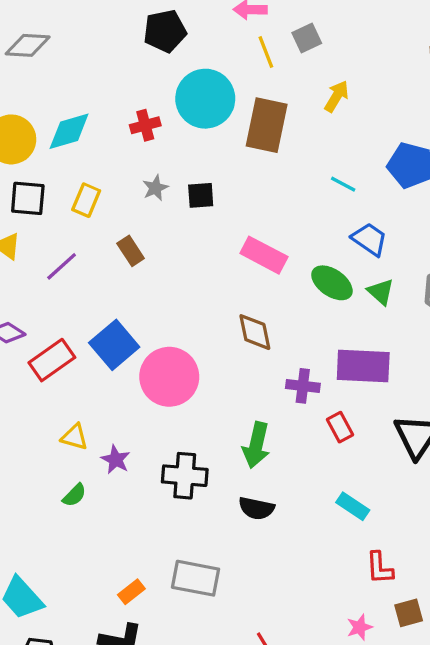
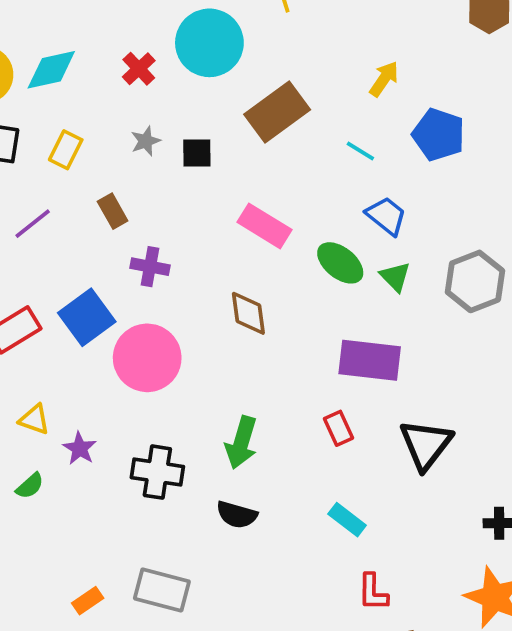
yellow arrow: (337, 96) -> (384, 79), moved
red cross: (145, 125) -> (139, 69), turned -32
brown rectangle: (267, 125) -> (277, 112), moved, turned 38
purple cross: (303, 386) -> (150, 267), moved

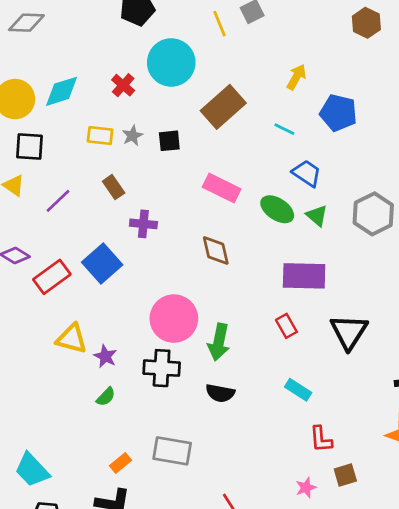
yellow rectangle: (66, 150) -> (100, 136), moved, turned 75
pink circle: (147, 358) -> (174, 319), moved
yellow triangle: (34, 419) -> (72, 339), size x1.4
green semicircle: (30, 486) -> (106, 397), moved

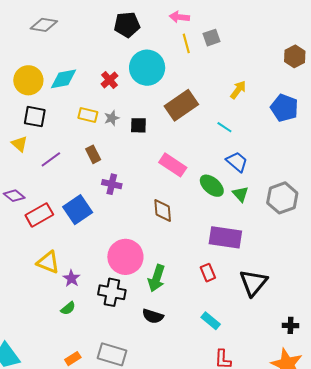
blue pentagon: (338, 113) -> (284, 108), moved

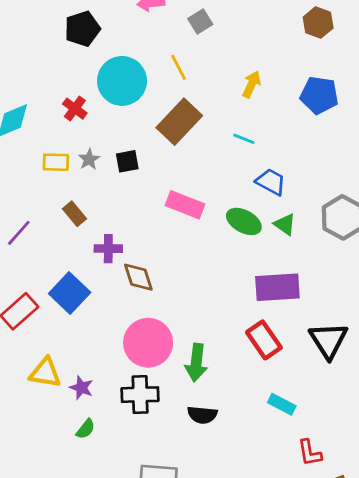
yellow line: (186, 43) -> (179, 67), moved
brown diamond: (163, 210) -> (138, 277), moved
red rectangle: (208, 273) -> (264, 340), size x1.5

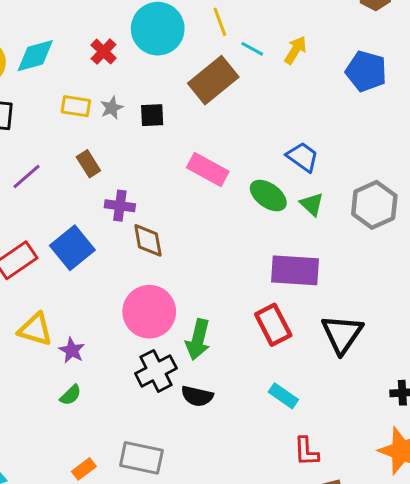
cyan line: (244, 139) -> (252, 49), moved
black cross: (140, 395) -> (156, 371), moved, turned -33

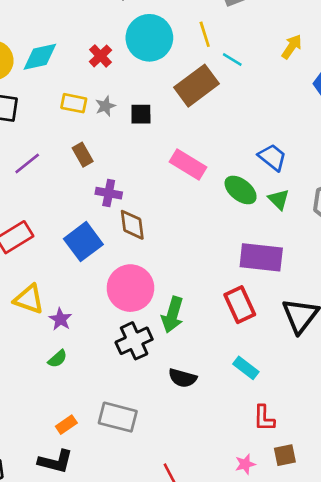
yellow arrow: (295, 50) -> (292, 47), moved
blue square: (72, 248) -> (83, 242), moved
black semicircle: (197, 396) -> (183, 378), moved

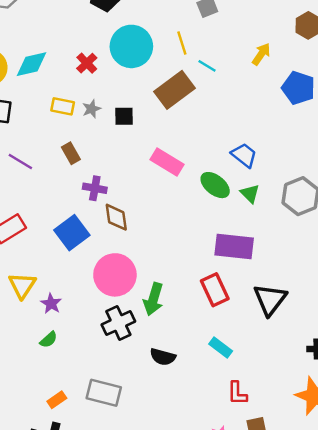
purple line: (27, 163) -> (20, 162), turned 70
yellow triangle: (29, 299) -> (22, 285), turned 44

